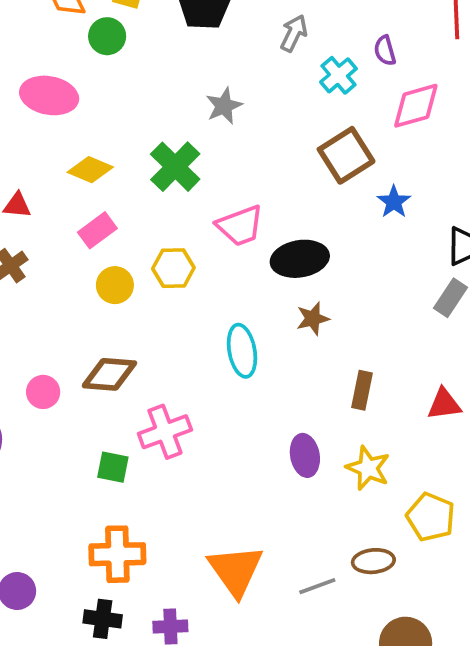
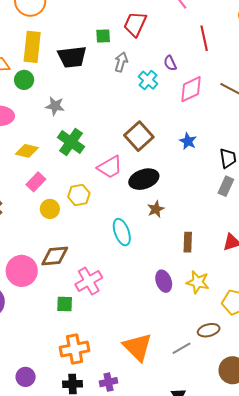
gray star: (224, 106) -> (55, 106), moved, turned -30
brown square: (346, 155) -> (139, 136), moved
pink circle: (43, 392) -> (22, 271), size x1.8

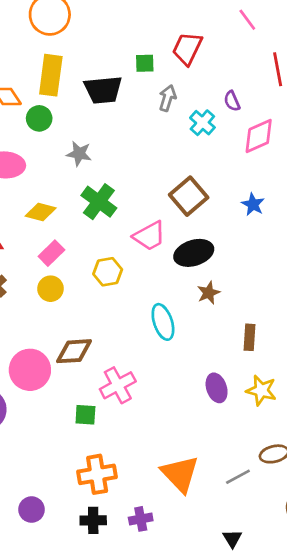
yellow circle: (50, 209) -> (50, 289), moved

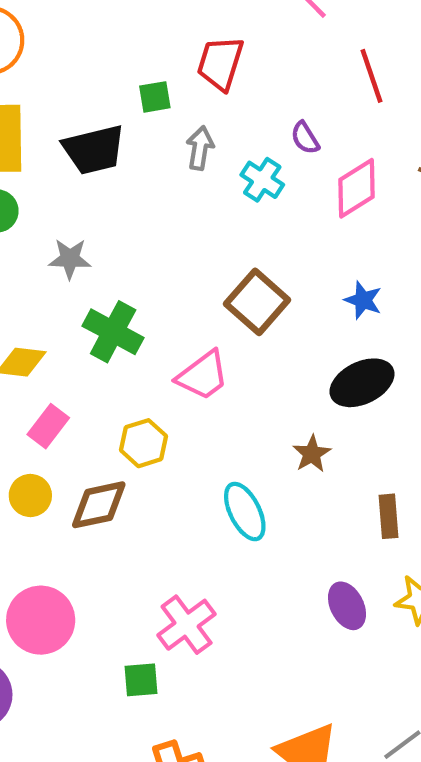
black ellipse: (194, 253) -> (362, 383), moved
yellow circle: (50, 289) -> (30, 495), moved
brown diamond: (74, 351) -> (99, 505), moved

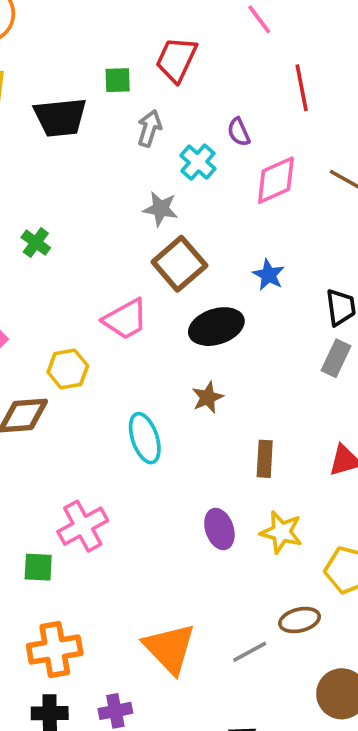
gray star: (70, 259) -> (161, 209), moved
green cross: (113, 332) -> (36, 243), moved, size x0.6
black ellipse: (362, 383) -> (216, 327), moved

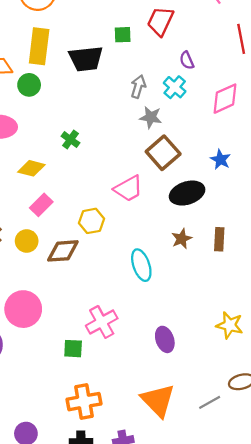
gray arrow: (149, 128) -> (138, 87), moved
purple semicircle: (239, 132) -> (187, 60), moved
brown rectangle: (265, 459) -> (219, 239), moved
purple ellipse: (219, 529) -> (165, 339), moved

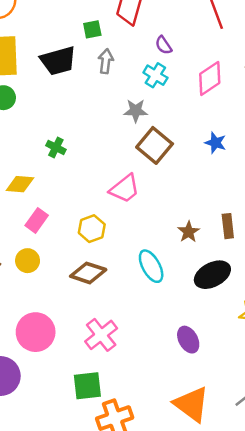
gray arrow: (138, 87) -> (106, 61), moved
black ellipse: (187, 193) -> (212, 275), moved
brown diamond: (63, 251) -> (88, 273), moved, turned 32
pink cross: (102, 322) -> (101, 335), moved
green square: (73, 349) -> (87, 386), moved, size x1.4

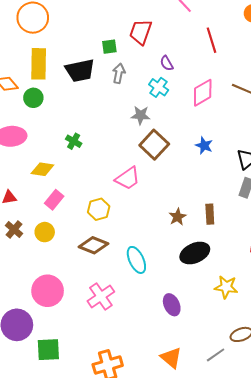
cyan ellipse: (151, 266) -> (136, 260), moved
green square: (87, 386) -> (48, 350), moved
orange triangle: (191, 404) -> (171, 358), size x0.7

